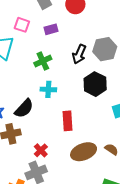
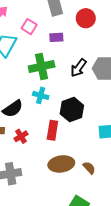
green cross: (43, 61) -> (42, 66), size x1.4
black hexagon: (95, 84) -> (72, 110), moved
red cross: (41, 150) -> (21, 136), moved

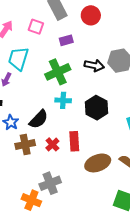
pink square: (29, 27) -> (36, 27), moved
black arrow: (79, 68) -> (94, 65), turned -102
red rectangle: (52, 130) -> (74, 141), moved

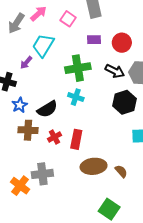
red circle: (91, 15) -> (122, 43), moved
black hexagon: (96, 108) -> (125, 102), moved

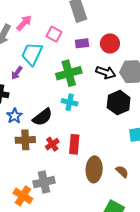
pink square: (68, 19) -> (54, 34), moved
brown ellipse: (94, 166) -> (94, 169), turned -75

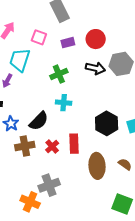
green cross: (69, 73) -> (59, 74), size x0.7
black hexagon: (119, 103) -> (107, 123), moved

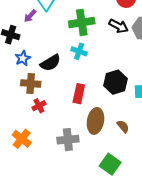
green cross: (59, 74) -> (82, 22), size x1.4
red cross: (52, 147) -> (39, 106), moved
gray cross: (49, 185) -> (68, 140), moved

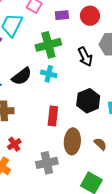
black arrow: (119, 26) -> (85, 57), moved, turned 42
black semicircle: (50, 63) -> (22, 76), moved
red cross: (39, 106) -> (14, 144), moved

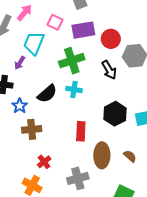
purple rectangle: (62, 15) -> (83, 30), size x1.6
red circle: (90, 16) -> (111, 39), moved

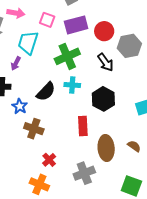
pink arrow: (25, 13) -> (16, 13), turned 66
black hexagon: (115, 114) -> (103, 99), moved
brown cross: (32, 129) -> (34, 129), turned 30

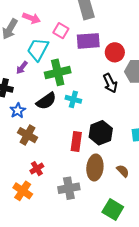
green cross: (67, 56) -> (58, 72), moved
black hexagon: (103, 99) -> (101, 133), moved

